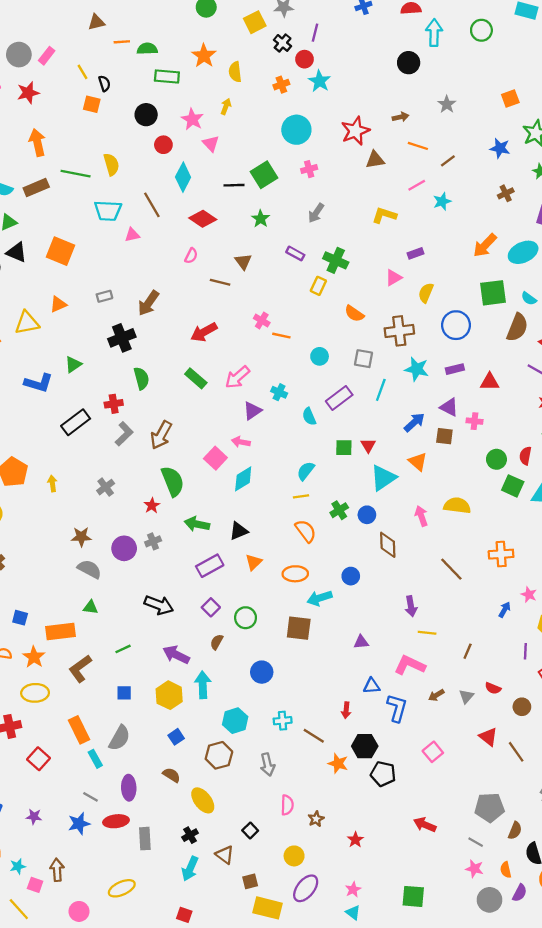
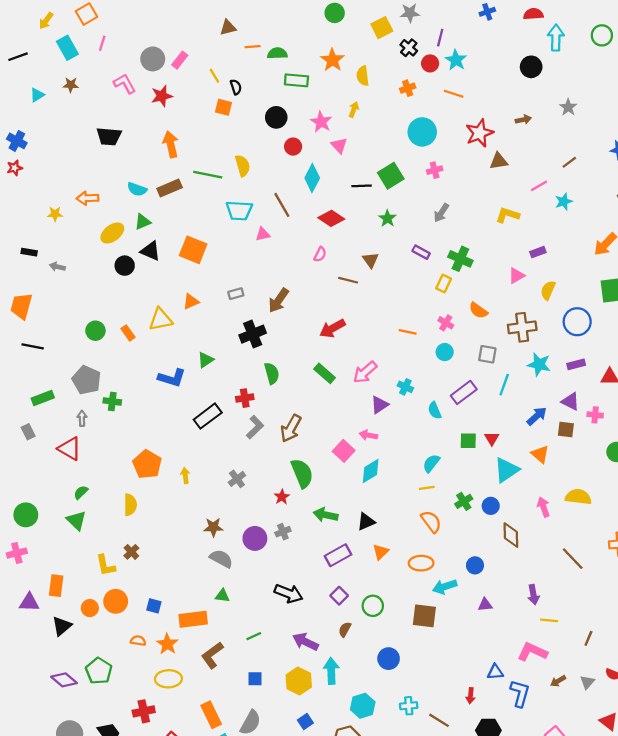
cyan star: (320, 81) -> (456, 60), moved
orange line: (418, 146) -> (454, 94), moved
pink cross: (262, 321) -> (446, 323), moved
purple triangle: (361, 642) -> (485, 605), moved

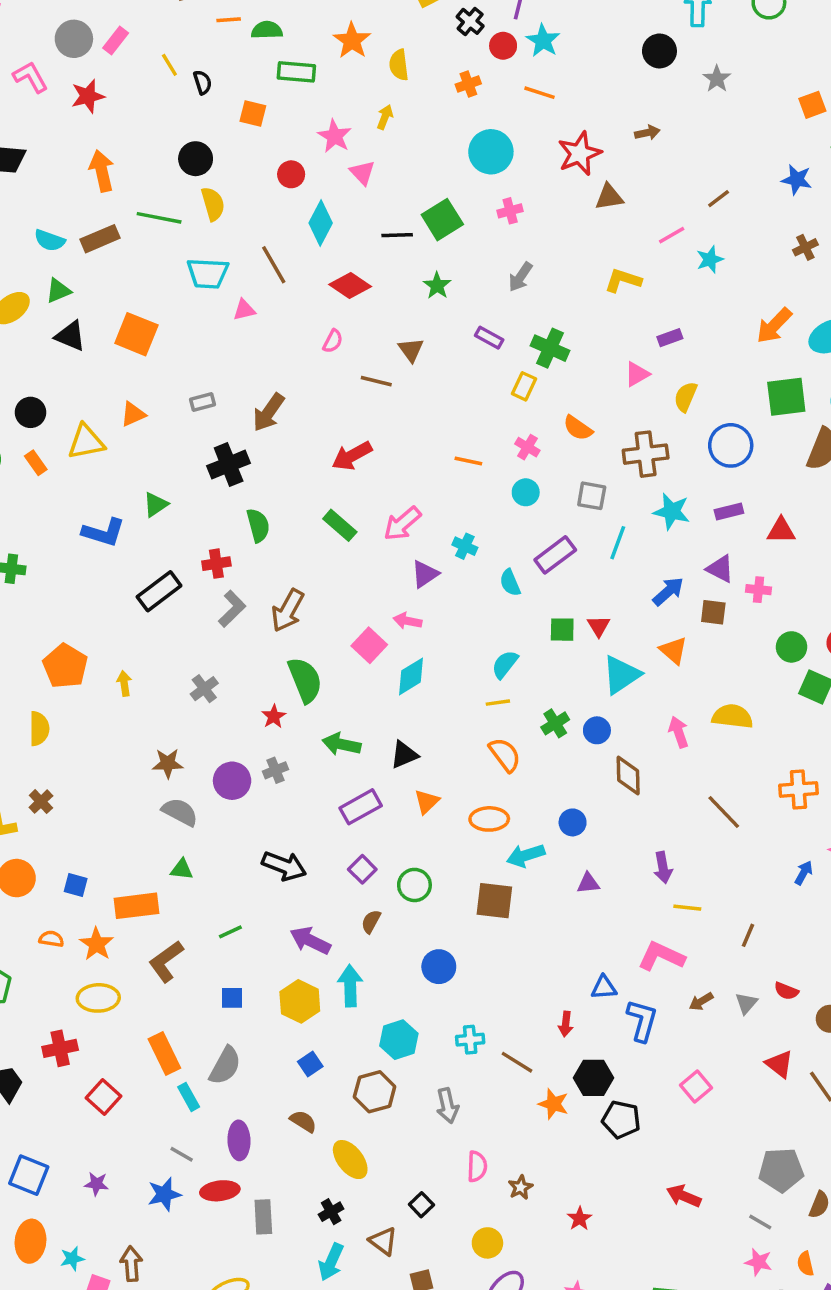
orange square: (223, 107) -> (253, 114), moved
gray star: (568, 107) -> (717, 79), moved
black circle: (276, 117) -> (196, 159), moved
black circle: (125, 266) -> (30, 412), moved

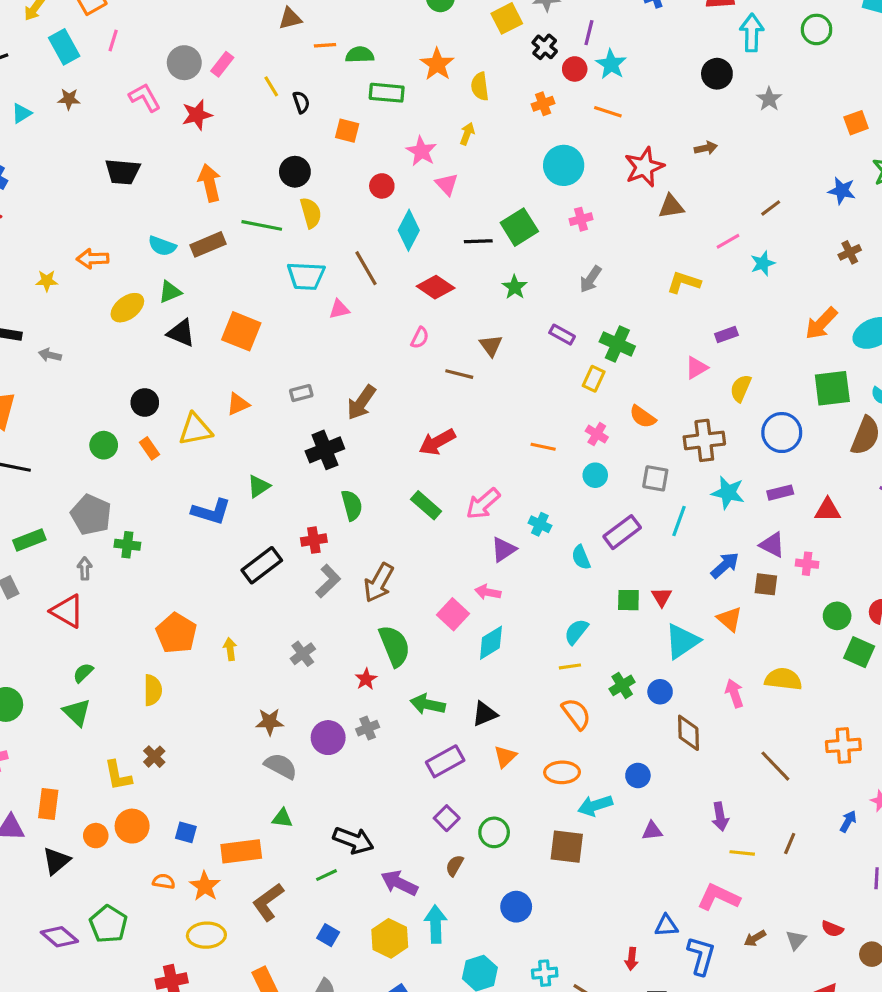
black arrow: (284, 866) -> (353, 840), moved
brown line: (748, 935) -> (790, 843), moved
blue square: (232, 998) -> (328, 935), turned 30

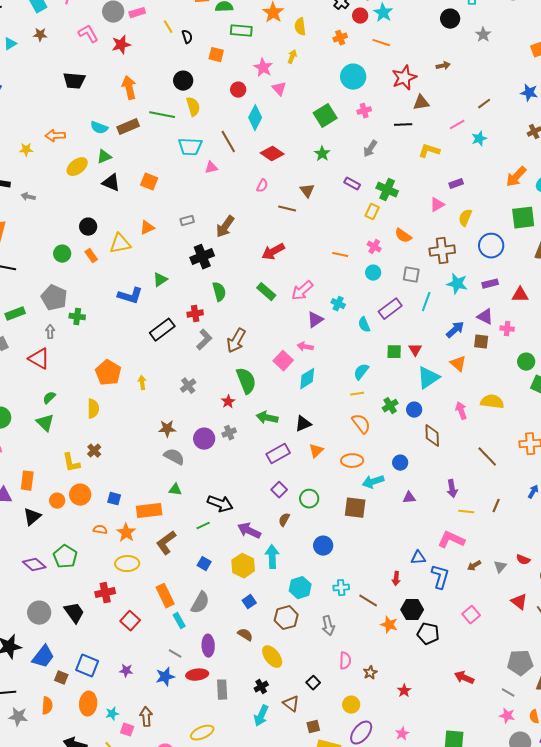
pink rectangle: (222, 64) -> (137, 13), turned 35
black line: (478, 241) -> (403, 125), moved
orange square: (241, 331) -> (149, 182), size x0.7

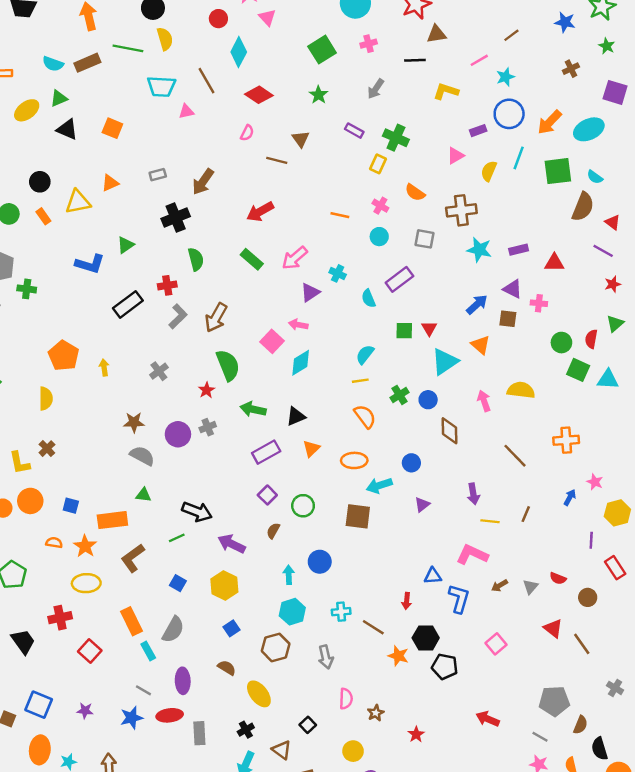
blue circle: (491, 246) -> (509, 114), moved
cyan line: (426, 302) -> (519, 158), moved
purple triangle: (409, 498) -> (422, 505), turned -32
cyan arrow: (272, 557) -> (289, 575), moved, size x0.7

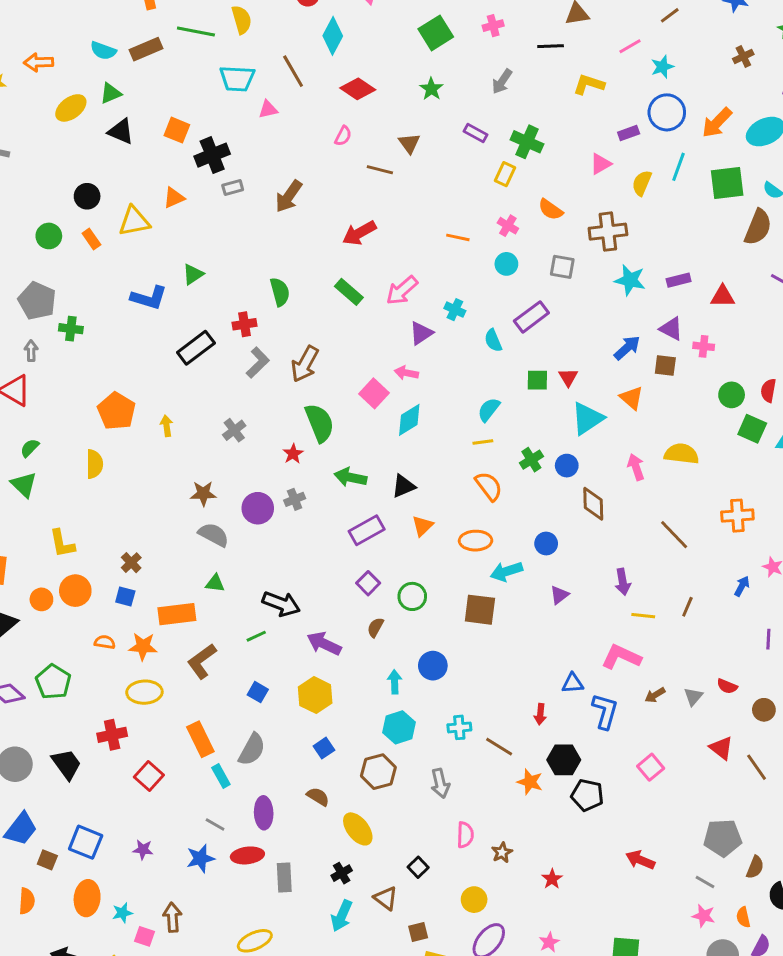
black cross: (176, 217) -> (212, 155), moved
brown cross: (47, 449) -> (131, 563), moved
orange star: (85, 546) -> (143, 647), turned -30

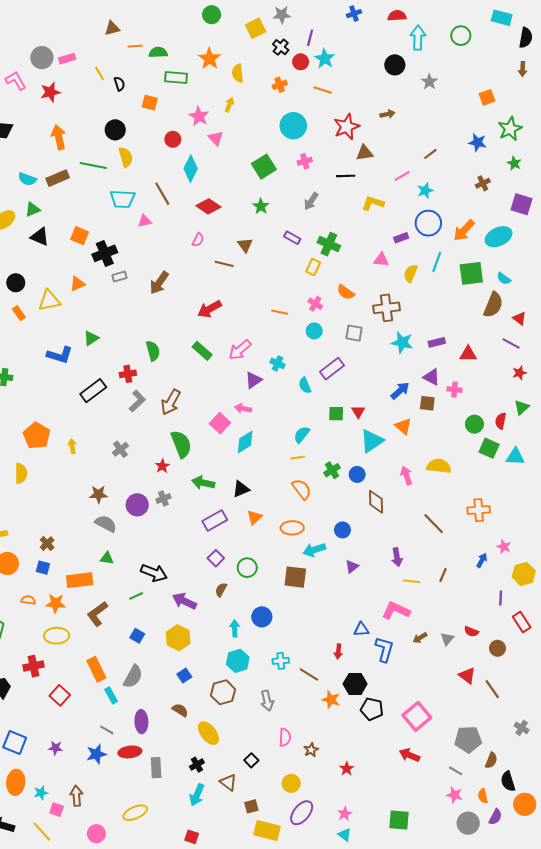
pink triangle: (601, 164) -> (381, 260), turned 35
pink square: (651, 767) -> (417, 716), moved, size x1.5

